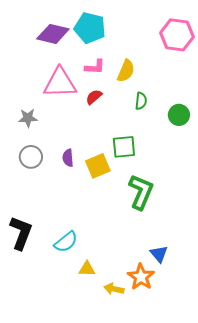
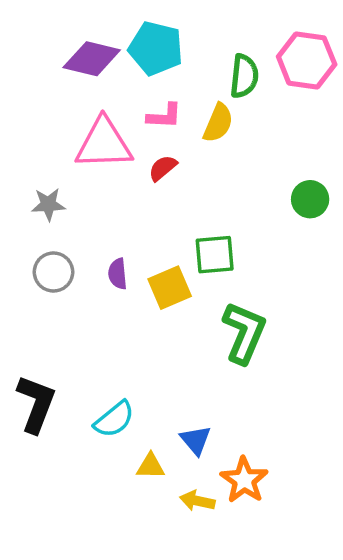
green semicircle: (141, 101) -> (244, 76), moved, size x1.4
blue triangle: (159, 254) -> (196, 440), moved

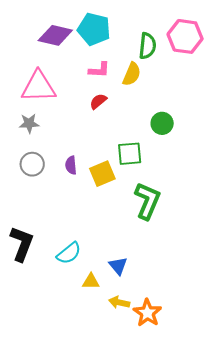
pink triangle: (104, 144) -> (39, 87), moved
green circle: (310, 199) -> (162, 123), moved
orange star: (244, 480) -> (147, 313), moved

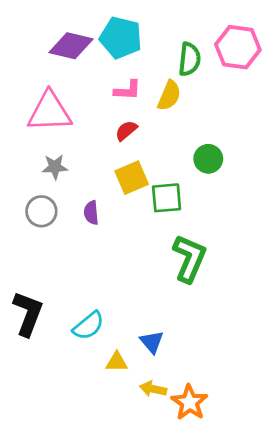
gray star: (29, 123) -> (55, 167), moved
yellow square: (102, 174) -> (132, 178), moved

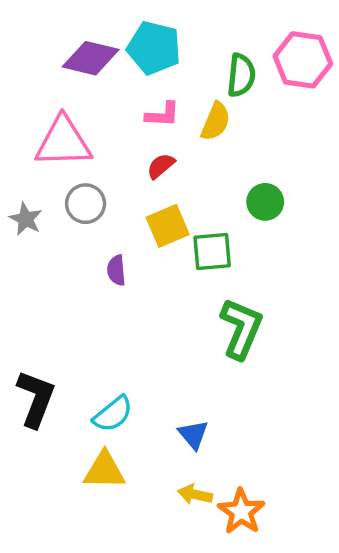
gray star: (55, 167) -> (26, 219), moved, turned 30
gray circle: (41, 211) -> (86, 204), moved
yellow triangle: (117, 362) -> (104, 470), moved, size x1.5

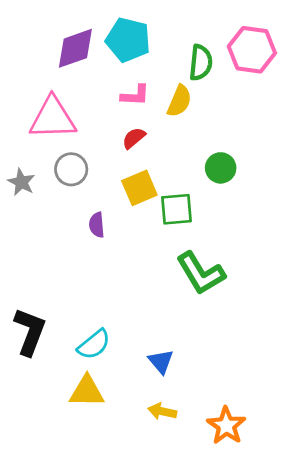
purple diamond: (91, 58) -> (75, 48), turned -33
green L-shape: (241, 328) -> (201, 273), turned 126
orange star: (241, 512) -> (226, 426), moved

